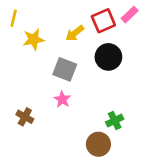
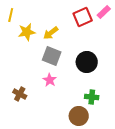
yellow arrow: (75, 33) -> (51, 33), moved
black circle: (108, 57) -> (87, 62), moved
green cross: (115, 121) -> (92, 97), turned 32

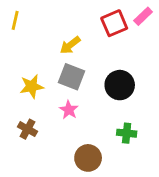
yellow star: (27, 32) -> (32, 86), moved
brown circle: (79, 116) -> (88, 158), moved

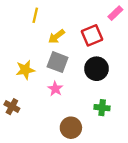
yellow line: (15, 20) -> (35, 15), moved
red square: (114, 23) -> (92, 35), moved
brown cross: (27, 129) -> (12, 107), moved

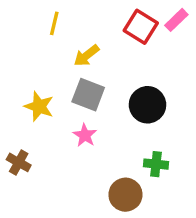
red square: (92, 35) -> (141, 27), moved, turned -35
yellow star: (25, 70) -> (39, 106), turned 30
brown circle: (71, 128) -> (125, 195), moved

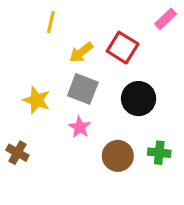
red square: (141, 27) -> (123, 48), moved
green cross: (156, 164) -> (159, 153), moved
brown circle: (125, 195) -> (118, 156), moved

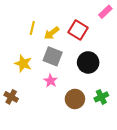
yellow line: (51, 22) -> (32, 28), moved
green cross: (159, 153) -> (101, 97), turned -32

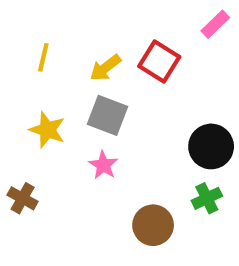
yellow line: (32, 28) -> (43, 57), moved
black circle: (88, 62) -> (211, 146), moved
brown circle: (75, 99) -> (153, 225), moved

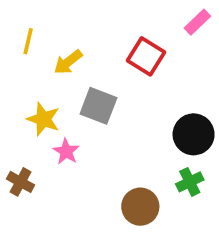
yellow line: (43, 57) -> (28, 41), moved
yellow arrow: (105, 68) -> (68, 62), moved
pink star: (103, 165) -> (66, 151), moved

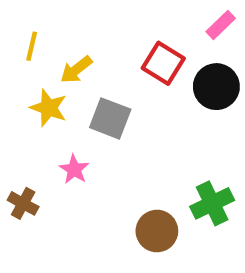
yellow star: (43, 119) -> (49, 108), moved
black circle: (194, 134) -> (216, 87), moved
green cross: (190, 182) -> (212, 203), size x1.4

